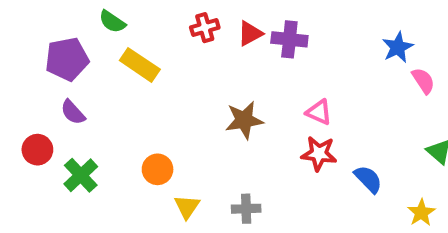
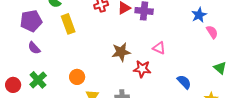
yellow rectangle: (140, 65) -> (68, 24), turned 36
red circle: (37, 150) -> (13, 85), moved
red star: (319, 154) -> (142, 69), moved

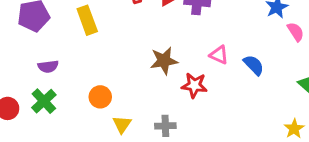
purple semicircle: (34, 48) -> (48, 66), moved, turned -56
blue semicircle: (184, 82) -> (254, 65), moved

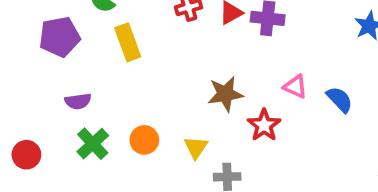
red star: (194, 85) -> (264, 125), turned 30
green cross: (44, 101) -> (93, 144), moved
yellow triangle: (122, 124) -> (196, 147), moved

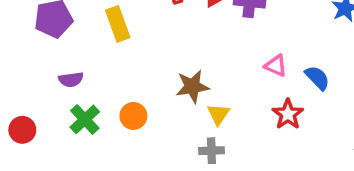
brown star: (225, 94) -> (192, 86), moved
red star: (264, 125) -> (288, 114), moved
yellow triangle: (196, 147) -> (218, 114), moved

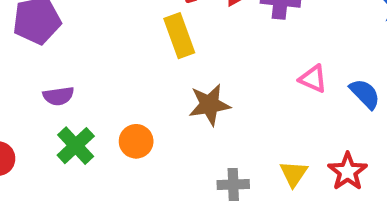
yellow rectangle: (118, 24) -> (179, 36), moved
yellow triangle: (218, 114) -> (294, 174), moved
red star: (288, 114) -> (348, 172), moved

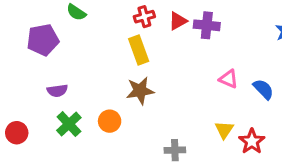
brown star: (209, 105) -> (140, 91), moved
yellow triangle: (294, 174) -> (224, 130), moved

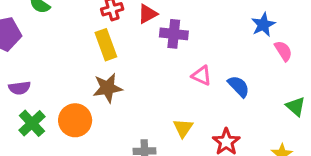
purple cross: (207, 25) -> (174, 34), moved
orange circle: (110, 121) -> (75, 120), size x1.4
yellow triangle: (224, 130) -> (183, 128), moved

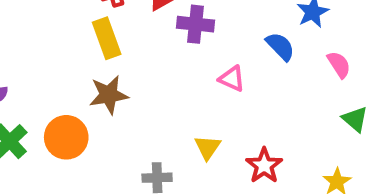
pink semicircle: (283, 51) -> (339, 65), moved
blue semicircle: (239, 86) -> (280, 46), moved

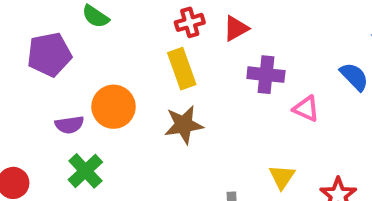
purple cross: (195, 24) -> (266, 75), moved
orange circle: (66, 137) -> (114, 107), moved

